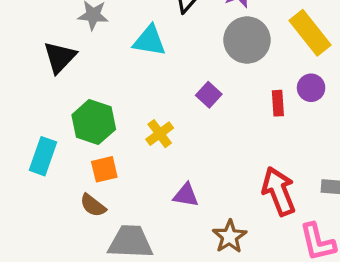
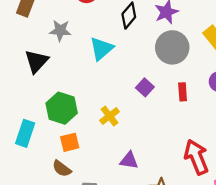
cyan triangle: (149, 41) -> (101, 49), turned -50
red rectangle: (278, 103) -> (183, 92), moved

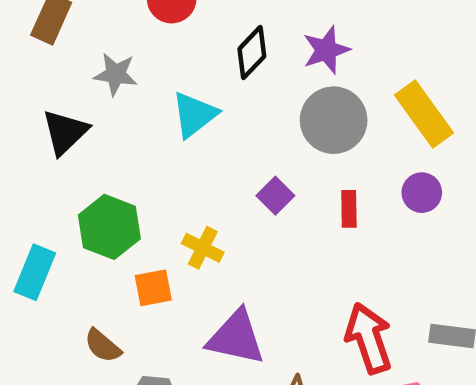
yellow cross: (110, 116) -> (203, 248), turned -30
orange square: (70, 142) -> (153, 288), moved
purple triangle: (129, 160) -> (236, 337), size x1.6

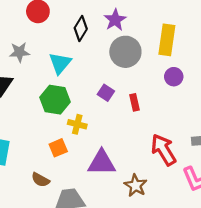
yellow rectangle: (424, 114) -> (167, 40), turned 56
red rectangle: (349, 209) -> (134, 102), moved
green hexagon: (109, 227) -> (55, 100), moved

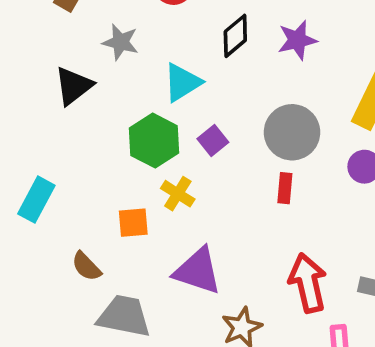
gray circle: (125, 52) -> (292, 132), moved
purple square: (106, 93) -> (213, 140), moved

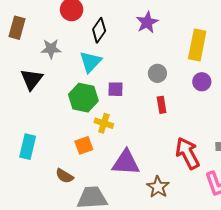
black diamond: (235, 36) -> (99, 30), moved
gray circle: (292, 132) -> (157, 73), size x0.6
purple square: (213, 140) -> (115, 89), turned -35

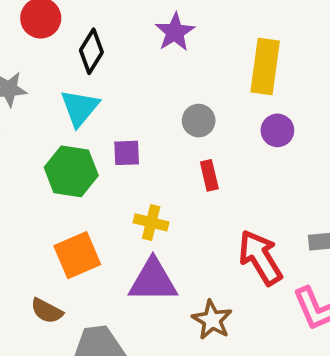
yellow cross: (104, 123) -> (151, 222), moved
orange square: (84, 145) -> (77, 255), size x1.4

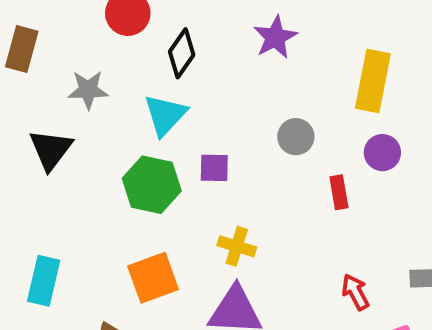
red rectangle: (209, 175) -> (339, 192), moved
red arrow: (260, 257) -> (355, 292), size x0.6

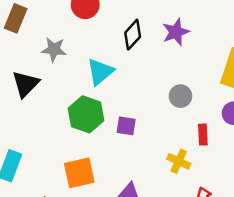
black diamond: (182, 53) -> (133, 35), moved
purple square: (214, 168) -> (126, 126), moved
yellow cross: (237, 246) -> (179, 161), moved

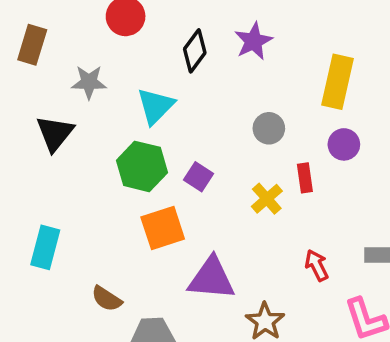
purple square: (126, 126) -> (199, 177), turned 30
yellow cross: (179, 161) -> (267, 199), moved, turned 30
orange square: (79, 173) -> (163, 228), moved

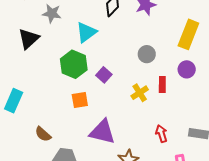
orange square: (163, 228) -> (80, 100), size x0.7

